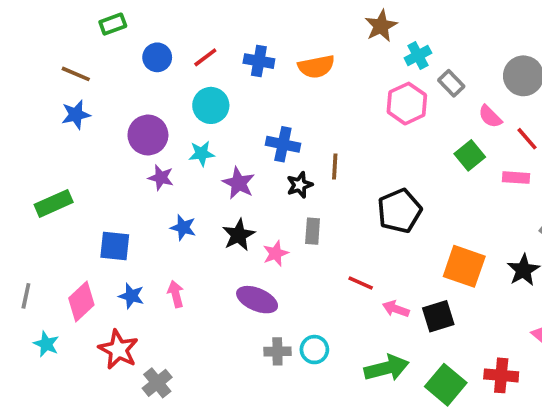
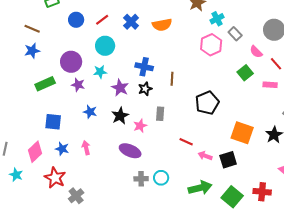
blue cross: (259, 61) -> (131, 22), turned 35
black star: (300, 185) -> (145, 89), moved
green rectangle: (54, 203) -> (45, 84), moved

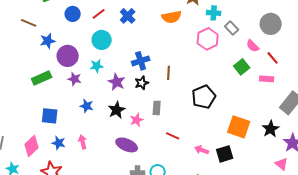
cyan cross: (217, 19) -> (214, 13), turned 32
orange semicircle: (162, 25) -> (172, 17), moved
blue star: (32, 51) -> (48, 41), moved
blue cross: (144, 67) -> (141, 61), turned -30
red line: (186, 142) -> (173, 136), moved

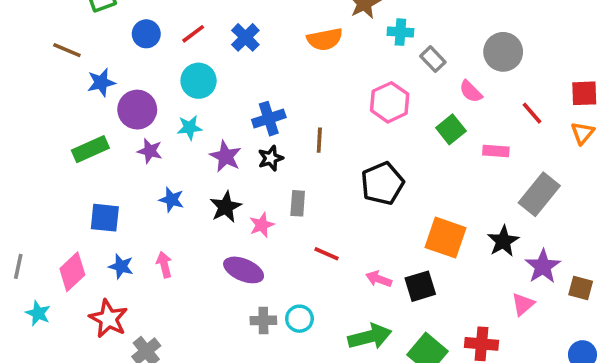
pink hexagon: (208, 39) -> (390, 102), moved
red line: (273, 58) -> (532, 113), moved
pink triangle: (282, 164) -> (523, 304), turned 40

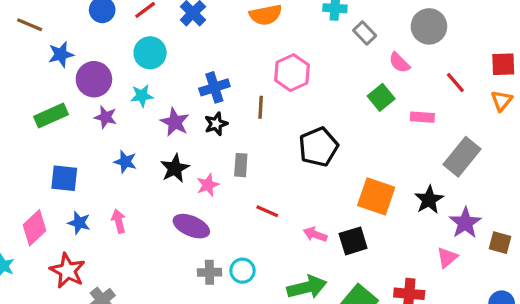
pink hexagon: (390, 102) -> (292, 73), moved

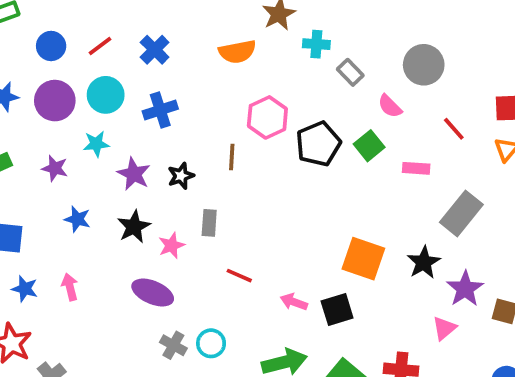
purple circle: (94, 79) -> (55, 101), moved
blue cross: (214, 87) -> (160, 110), moved
black pentagon: (318, 147) -> (318, 144), moved
gray cross: (209, 272) -> (173, 345), turned 30

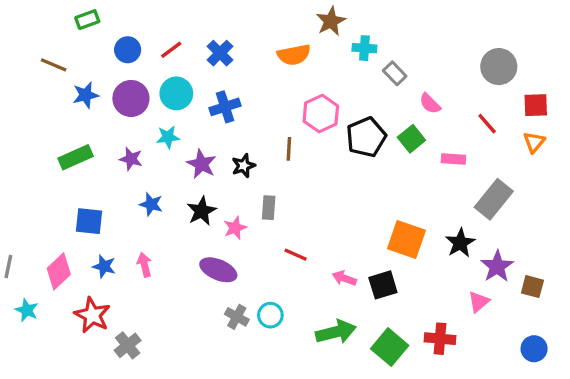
gray circle: (424, 65) -> (499, 67), moved

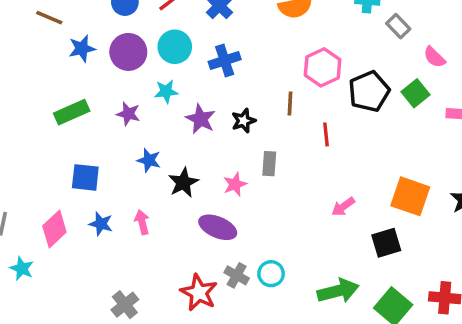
black star: (202, 211) -> (183, 183), moved
red line: (296, 255) -> (326, 134), moved, turned 60
pink arrow: (344, 278) -> (343, 207), moved, turned -55
red star: (92, 315) -> (199, 293), moved

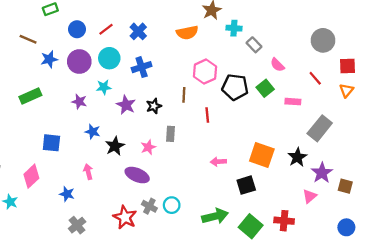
black pentagon: (369, 91) -> (235, 87), turned 30
green rectangle: (72, 112) -> (30, 96), moved
pink arrow: (343, 207) -> (218, 162), turned 32
blue star: (101, 224) -> (67, 194), moved

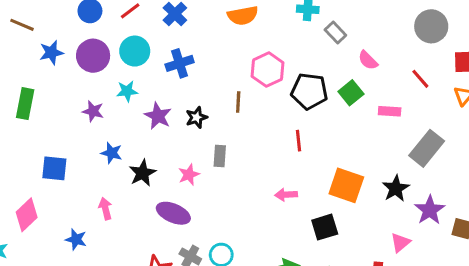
green rectangle: (30, 96) -> (25, 104), turned -55
red line: (207, 115) -> (298, 141), moved
pink triangle: (310, 196) -> (400, 243), moved

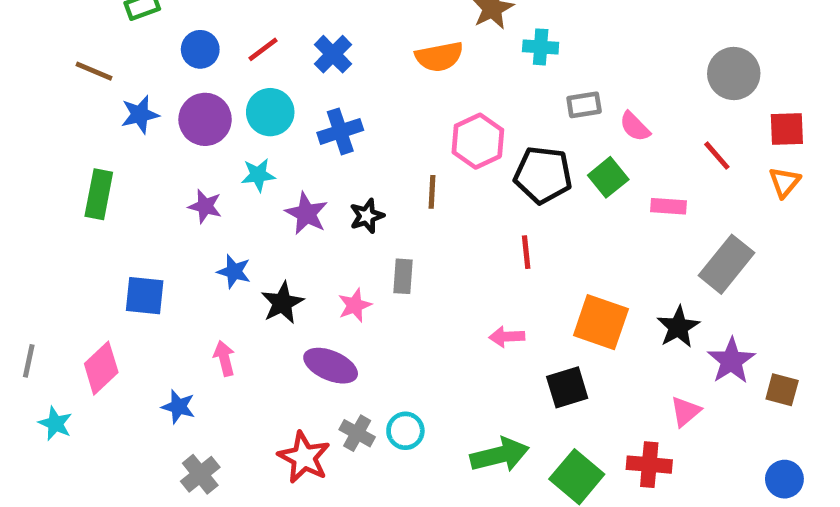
gray rectangle: (335, 33) -> (584, 105), moved, turned -55

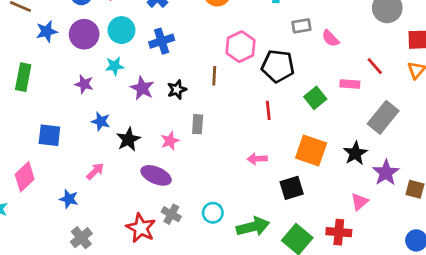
red line: (717, 156) -> (375, 66), moved
green square: (608, 177) -> (315, 98), moved
pink arrow: (224, 358) -> (95, 171), turned 60
cyan circle: (405, 431) -> (213, 213), moved

